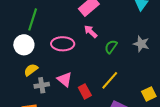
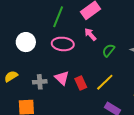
green line: (33, 19) -> (58, 17), moved
yellow semicircle: (31, 70) -> (11, 76), moved
red rectangle: (85, 91) -> (81, 83), moved

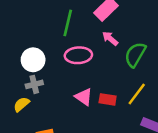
green semicircle: (108, 50) -> (135, 55), size x1.5
gray cross: (40, 82) -> (34, 84), moved
red rectangle: (81, 83) -> (108, 99), turned -48

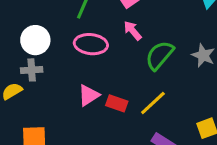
pink triangle: (84, 97) -> (89, 95), turned 42

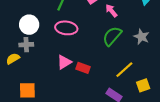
pink arrow: (133, 31) -> (111, 11), moved
yellow line: (153, 103) -> (124, 70), moved

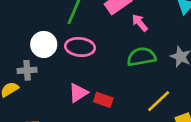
white circle: (29, 25) -> (44, 44), moved
green semicircle: (112, 36) -> (141, 57), turned 40

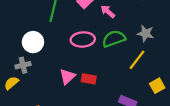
pink ellipse: (80, 47) -> (83, 39), moved
yellow line: (159, 101) -> (137, 60), moved

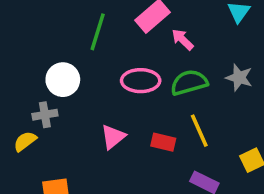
yellow line: (137, 60) -> (199, 131), moved, turned -65
red rectangle: (89, 79) -> (163, 142), moved

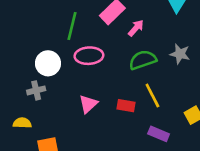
pink arrow: (183, 40) -> (136, 28), turned 90
pink ellipse: (141, 81) -> (89, 56), moved
yellow semicircle: (25, 141) -> (22, 123), moved, turned 42

